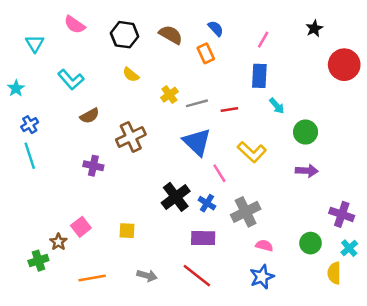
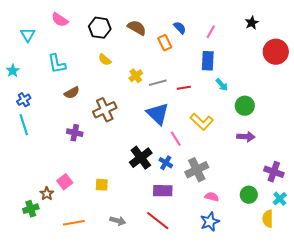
blue semicircle: (216, 28) -> (180, 28), moved
cyan L-shape: (71, 80) -> (57, 64), turned 30

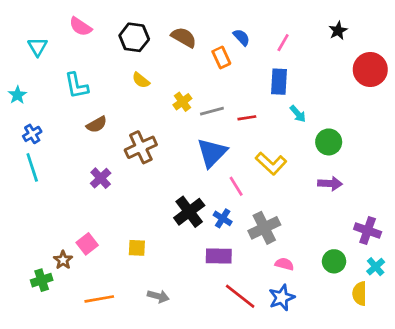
blue triangle: (158, 114) -> (212, 153), turned 30
purple cross: (75, 133) -> (101, 178), turned 35
red line: (158, 221) -> (240, 296), moved

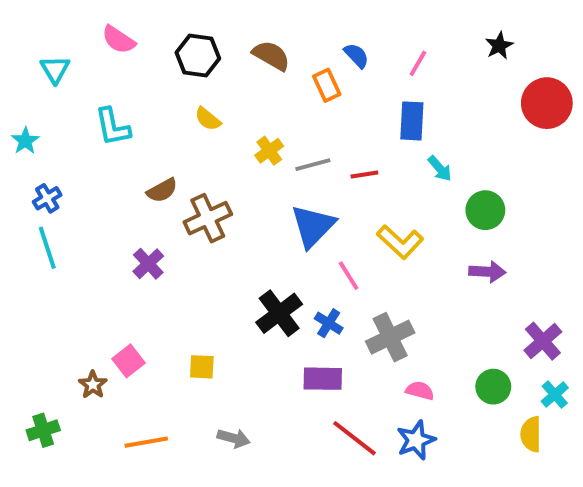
brown semicircle: (97, 125) -> (162, 190), moved
purple cross: (368, 230) -> (543, 341), turned 30
green cross: (42, 280) -> (43, 430), moved

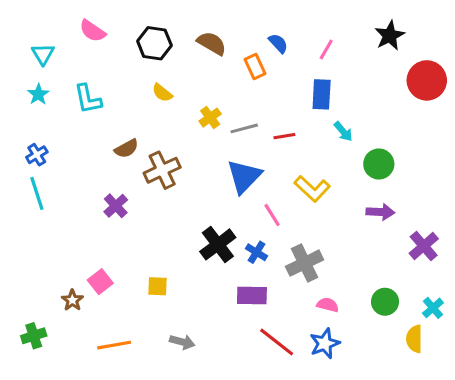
black star: (499, 46) -> (390, 36), size x1.4
cyan star: (25, 141) -> (38, 94), moved
purple cross: (543, 341) -> (424, 246), moved

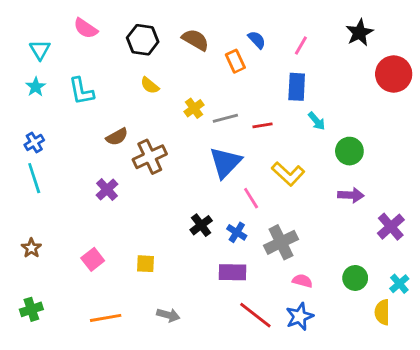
black cross: (218, 244) -> (201, 225), size x0.7
brown star: (72, 300) -> (31, 248), moved

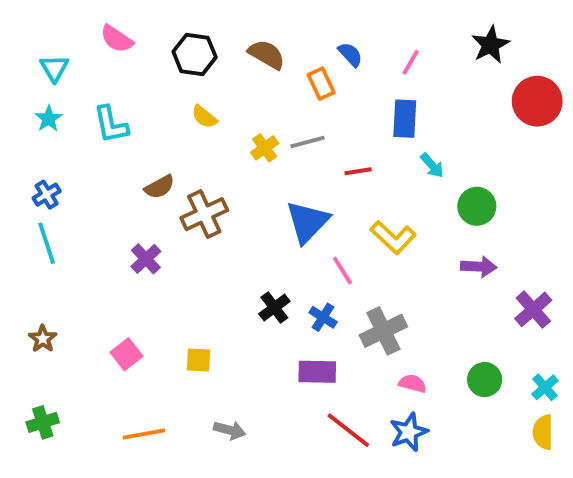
gray line: (225, 118) -> (307, 142), moved
yellow semicircle: (382, 312) -> (543, 432), moved

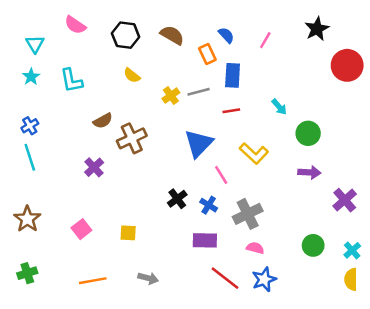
blue rectangle: (405, 119) -> (233, 75), moved
brown star: (43, 339) -> (27, 219), size x1.5
pink semicircle: (413, 383) -> (255, 248), moved

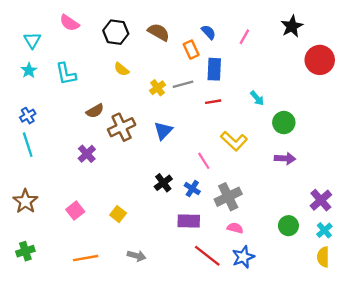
blue triangle: (199, 143) -> (163, 131), moved, size x0.7
purple cross: (345, 200) -> (321, 200), moved
yellow square: (128, 233) -> (118, 214), turned 35

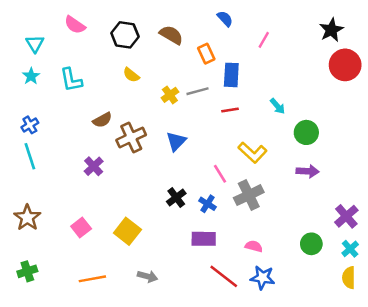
black star: (292, 26) -> (331, 30), moved
blue semicircle: (208, 32) -> (225, 19), moved
gray cross: (228, 197) -> (249, 195), moved
yellow square: (118, 214) -> (127, 231), size x1.5
blue star: (243, 257) -> (263, 278), turned 30

